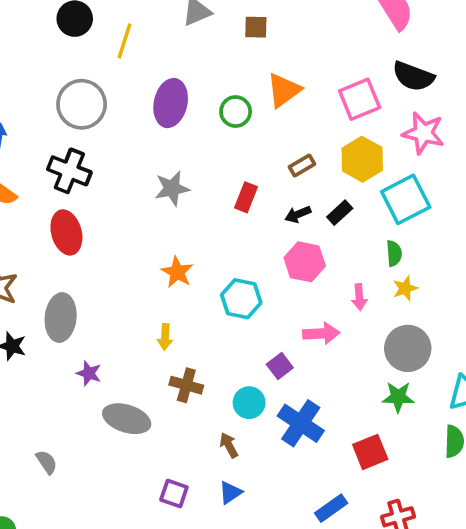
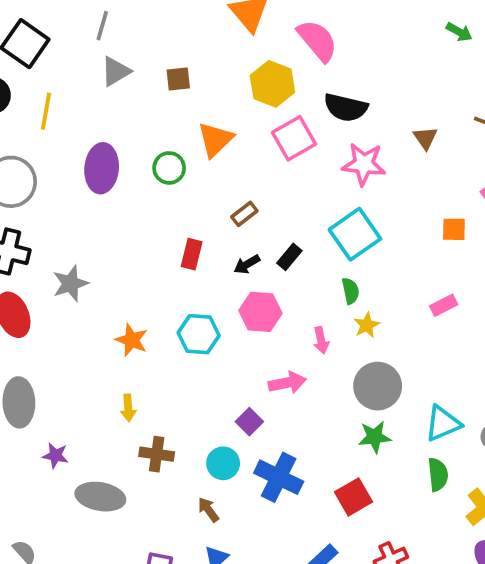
yellow hexagon: (362, 159) -> (272, 84), moved
gray star: (172, 188) -> (70, 283), moved
cyan hexagon: (241, 299) -> (199, 334), moved

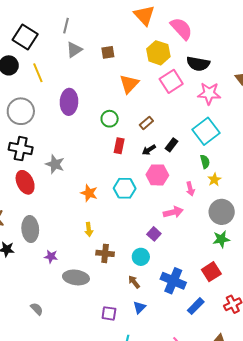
yellow line: (46, 111) -> (38, 73), turned -30
green circle: (169, 168) -> (110, 119), moved
gray star: (70, 283) -> (55, 164), turned -30
blue cross: (279, 477) -> (173, 281), moved

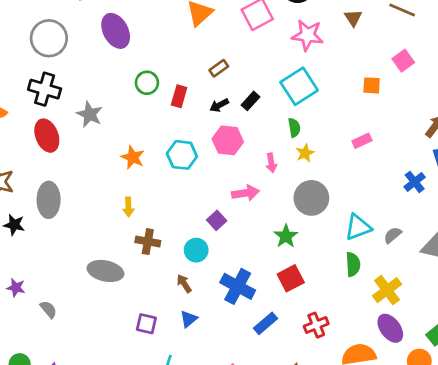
purple ellipse: (69, 102) -> (116, 31), turned -35
green circle: (110, 119) -> (147, 83), moved
green star: (221, 239) -> (286, 236), moved, turned -30
purple star: (51, 257) -> (16, 288), moved

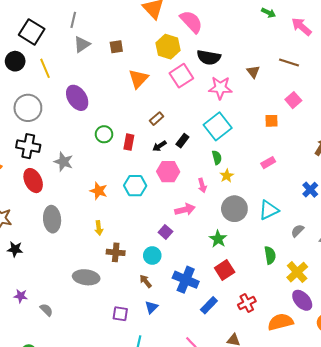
gray ellipse: (49, 200) -> (52, 219), moved
cyan triangle: (358, 227) -> (269, 210), moved

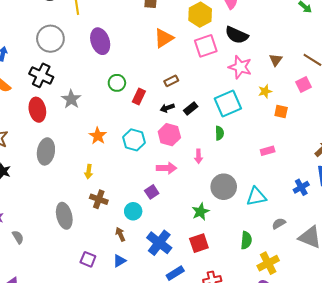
pink square: (293, 100) -> (304, 84), moved
yellow star: (227, 176) -> (265, 91), moved
pink arrow: (185, 210) -> (167, 168), moved
gray ellipse: (86, 277) -> (64, 216), turned 55

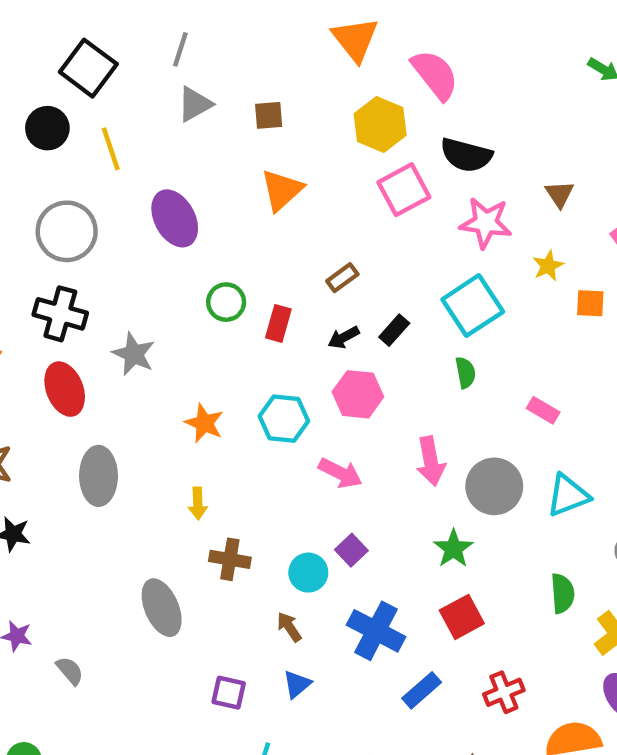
orange triangle: (164, 38) -> (282, 190), moved
pink rectangle: (268, 151) -> (543, 410), moved, turned 56
pink arrow: (199, 156) -> (431, 461), moved, size x1.5
pink arrow: (167, 168) -> (340, 473), moved, turned 36
purple square: (152, 192) -> (351, 550), moved

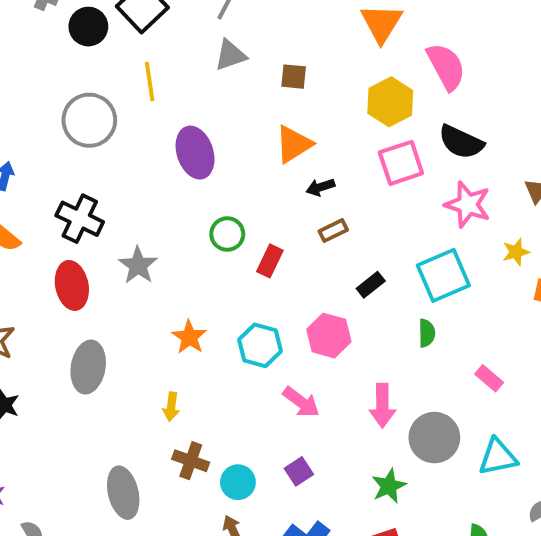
black circle: (47, 128) -> (88, 27), moved
gray circle: (67, 231) -> (89, 120), moved
black arrow: (344, 337) -> (320, 187), moved
cyan circle: (308, 573) -> (238, 482), moved

